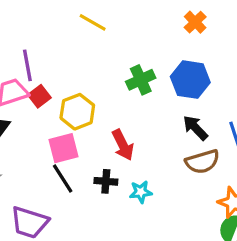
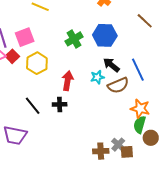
red arrow: (123, 145) -> (68, 81), turned -138
pink square: (64, 148) -> (25, 37), moved
cyan star: (141, 192) -> (97, 77), moved

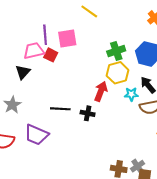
red square: (12, 56) -> (51, 55), turned -32
yellow hexagon: (37, 63) -> (118, 73), moved
black line: (33, 106) -> (60, 109), turned -60

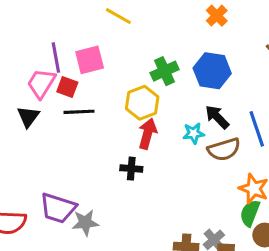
pink trapezoid: (34, 51) -> (41, 83), turned -40
yellow hexagon: (118, 73) -> (142, 103), moved
gray star: (12, 105) -> (85, 223), moved, turned 30
black line: (60, 109) -> (79, 112), moved

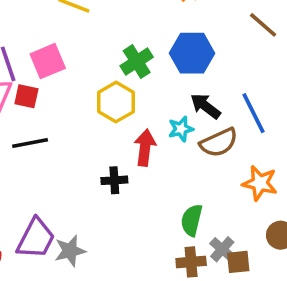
black line: (79, 112) -> (30, 143), moved
red arrow: (148, 134) -> (145, 148), moved
purple trapezoid: (58, 208) -> (36, 238), turned -72
green semicircle: (250, 213) -> (192, 220), moved

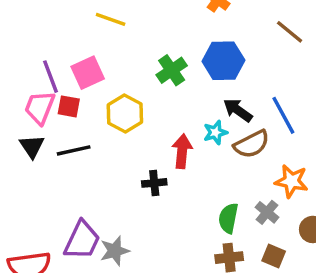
yellow hexagon: (116, 102) -> (125, 113), moved
gray cross: (222, 249) -> (267, 212), moved
brown square: (238, 262) -> (274, 256), turned 30

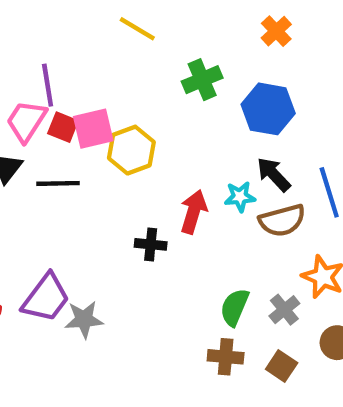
green cross: (172, 70) -> (202, 80), moved
pink square: (88, 73) -> (93, 129), moved

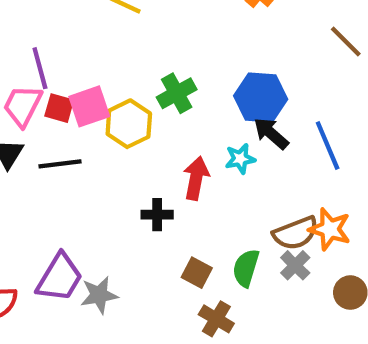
green cross: (202, 80) -> (177, 93), moved
blue hexagon: (268, 109) -> (261, 97), moved
brown semicircle: (282, 220) -> (296, 233), moved
brown cross: (226, 357) -> (216, 319), moved, turned 32
brown square: (282, 366) -> (197, 273), moved

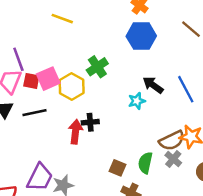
blue hexagon: (261, 97) -> (141, 36), moved
red arrow: (196, 178) -> (75, 132), moved
black cross: (157, 215) -> (90, 122), moved

